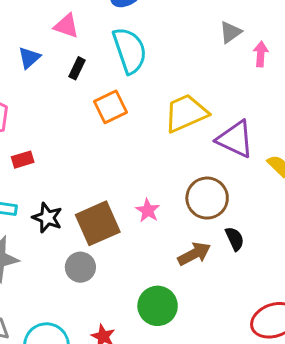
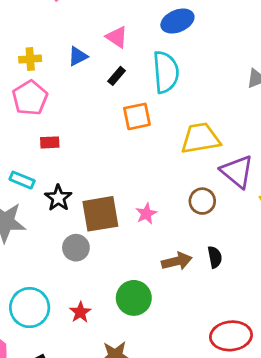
brown circle: (207, 198) -> (202, 201), moved, size x0.7

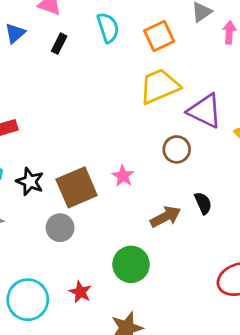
cyan semicircle: (166, 72) -> (108, 28), size x0.7
orange square: (137, 116) -> (159, 36), moved

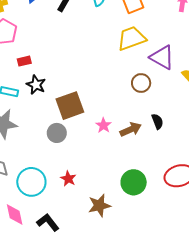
pink star: (123, 176) -> (104, 125), moved
black star: (30, 181) -> (36, 85), moved
green circle: (131, 264) -> (134, 182), moved

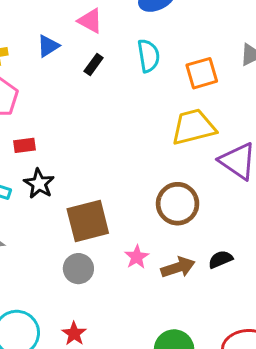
brown circle: (141, 83) -> (178, 204), moved, size x1.4
black semicircle: (157, 121) -> (220, 259), turned -98
gray circle: (57, 133) -> (78, 269), moved

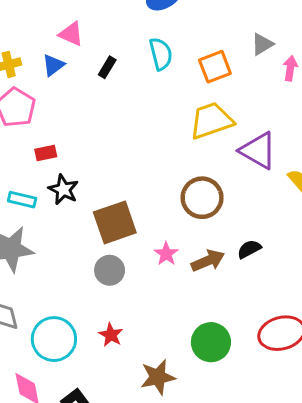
pink triangle: (90, 21) -> (71, 34), moved
blue triangle: (48, 46) -> (53, 65), moved

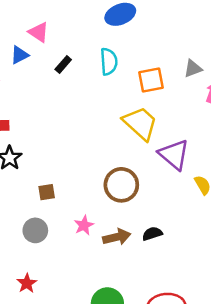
yellow trapezoid: (211, 121) -> (140, 123), turned 51
brown square: (115, 222) -> (47, 192), size x0.5

